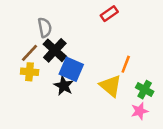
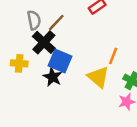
brown line: (30, 53) -> (56, 23), moved

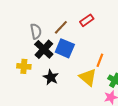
brown line: (56, 23) -> (61, 27), moved
blue square: (60, 61) -> (65, 48), moved

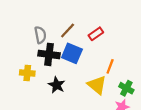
red rectangle: (87, 20) -> (96, 34), moved
black cross: (44, 49) -> (49, 54), turned -36

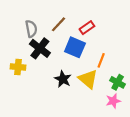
blue square: (72, 53) -> (75, 47), moved
black cross: (49, 54) -> (40, 48), turned 30
black star: (57, 85) -> (63, 79), moved

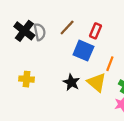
red rectangle: (87, 28) -> (96, 31), turned -32
black cross: (40, 48) -> (24, 31), moved
yellow cross: (18, 67) -> (26, 79), moved

